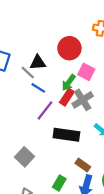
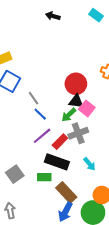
black triangle: (38, 63) -> (76, 101), moved
red rectangle: (67, 97) -> (60, 142), moved
brown rectangle: (83, 165) -> (66, 193), size x1.5
green rectangle: (59, 183) -> (44, 177), moved, turned 48

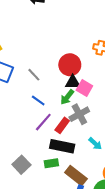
gray line: (34, 98) -> (34, 75), moved

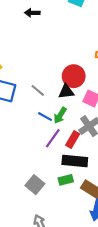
black triangle: (73, 82) -> (66, 91), moved
green arrow: (67, 97) -> (60, 115), moved

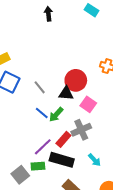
black arrow: (32, 13) -> (48, 14), turned 72
purple line: (53, 138) -> (43, 147), moved
green rectangle: (66, 180) -> (38, 166), moved

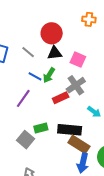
red circle: (76, 80) -> (52, 33), moved
red rectangle: (63, 139) -> (61, 98), turned 35
purple line: (43, 147) -> (23, 98), moved
black rectangle: (62, 160) -> (70, 130), moved

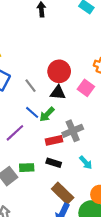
pink square: (78, 60) -> (86, 88), moved
black rectangle: (70, 130) -> (54, 163), moved, size x0.6

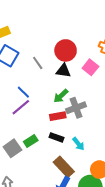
blue line: (32, 112) -> (23, 92), moved
green arrow: (47, 114) -> (61, 96), moved
cyan arrow: (86, 163) -> (78, 144), moved
green rectangle: (27, 168) -> (31, 141), turned -32

